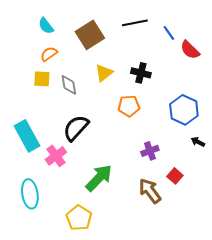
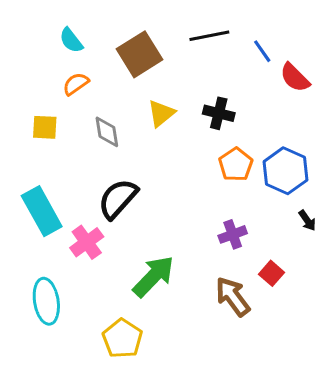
yellow square: (42, 79) -> (45, 127), moved
orange pentagon: (129, 106) -> (236, 165), moved, turned -30
black arrow: (198, 142) -> (307, 220), turned -152

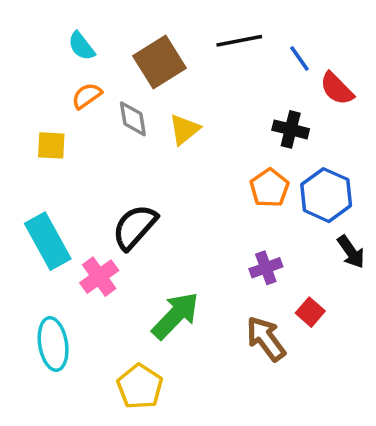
black cross: (219, 113) -> (291, 129), moved
gray diamond: (107, 132) -> (133, 119), moved
black arrow: (307, 220) -> (351, 252), size x1.4

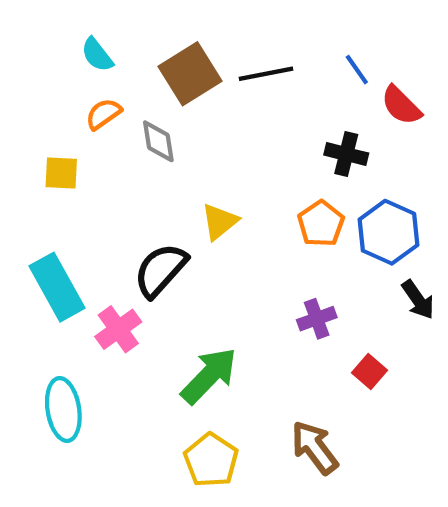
black line: (239, 41) -> (266, 74), moved
yellow triangle: (184, 129) -> (220, 222), moved
brown arrow: (266, 339) -> (315, 447), moved
yellow pentagon: (140, 387) -> (211, 460), moved

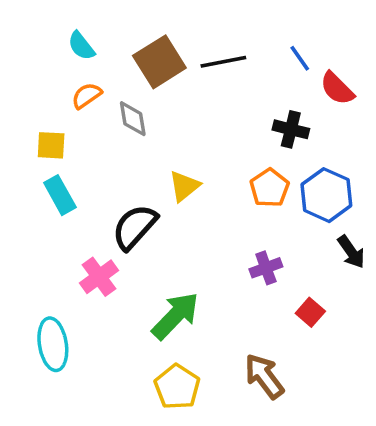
cyan rectangle: (57, 287) -> (60, 195), moved, size x0.7

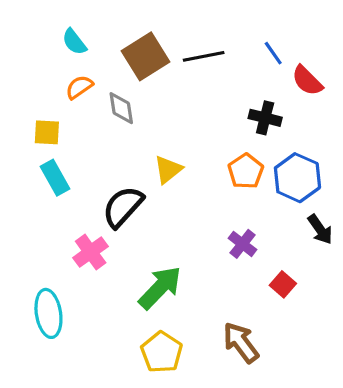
purple cross: (266, 268) -> (242, 244), turned -32

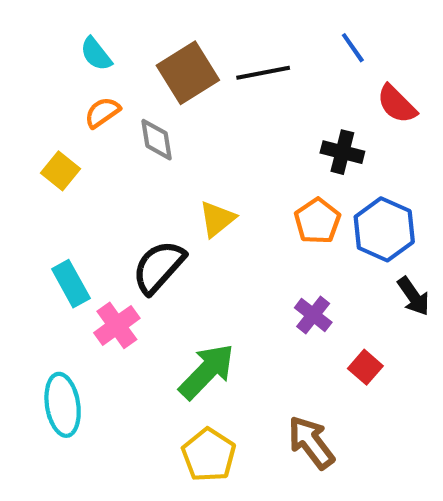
blue line: (273, 53) -> (353, 48), moved
yellow square: (47, 132) -> (60, 171), turned 36
cyan rectangle: (55, 178) -> (71, 284), moved

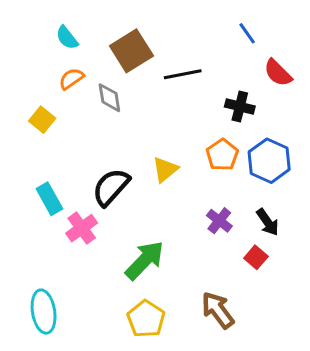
black line: (263, 73) -> (183, 74), moved
yellow triangle: (217, 219) -> (165, 169), moved
black arrow: (413, 296) -> (268, 222), moved
cyan ellipse: (63, 405) -> (44, 312), moved

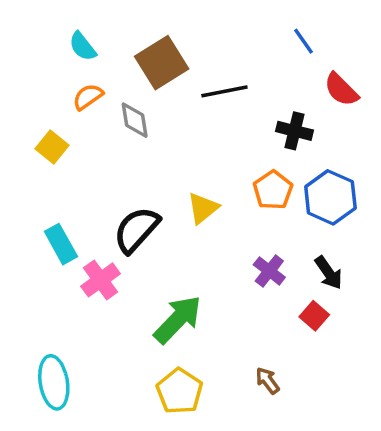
brown arrow: (218, 310) -> (268, 381), size x0.6

